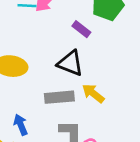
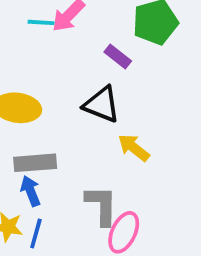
gray rectangle: (59, 97) -> (35, 163), moved

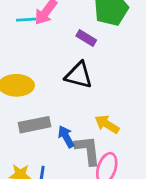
yellow arrow: (134, 148) -> (107, 124), moved
blue arrow: (31, 191) -> (66, 137), moved

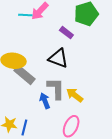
gray rectangle: (34, 125) -> (25, 75), moved, turned 45
gray L-shape: (88, 150) -> (56, 88), moved

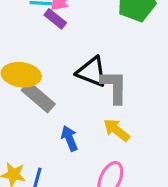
purple rectangle: (66, 33) -> (55, 19), moved
gray L-shape: (56, 88) -> (114, 87), moved

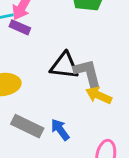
gray rectangle: (38, 97) -> (27, 126), moved
yellow arrow: (117, 130) -> (99, 95), moved

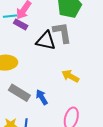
black triangle: (64, 66) -> (46, 41), moved
gray L-shape: (88, 74) -> (62, 33), moved

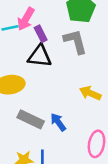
purple rectangle: (21, 24) -> (41, 34), moved, turned 40
black triangle: (46, 41) -> (40, 56), moved

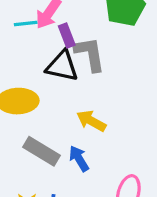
gray L-shape: (75, 41) -> (90, 54), moved
yellow arrow: (90, 93) -> (91, 121), moved

